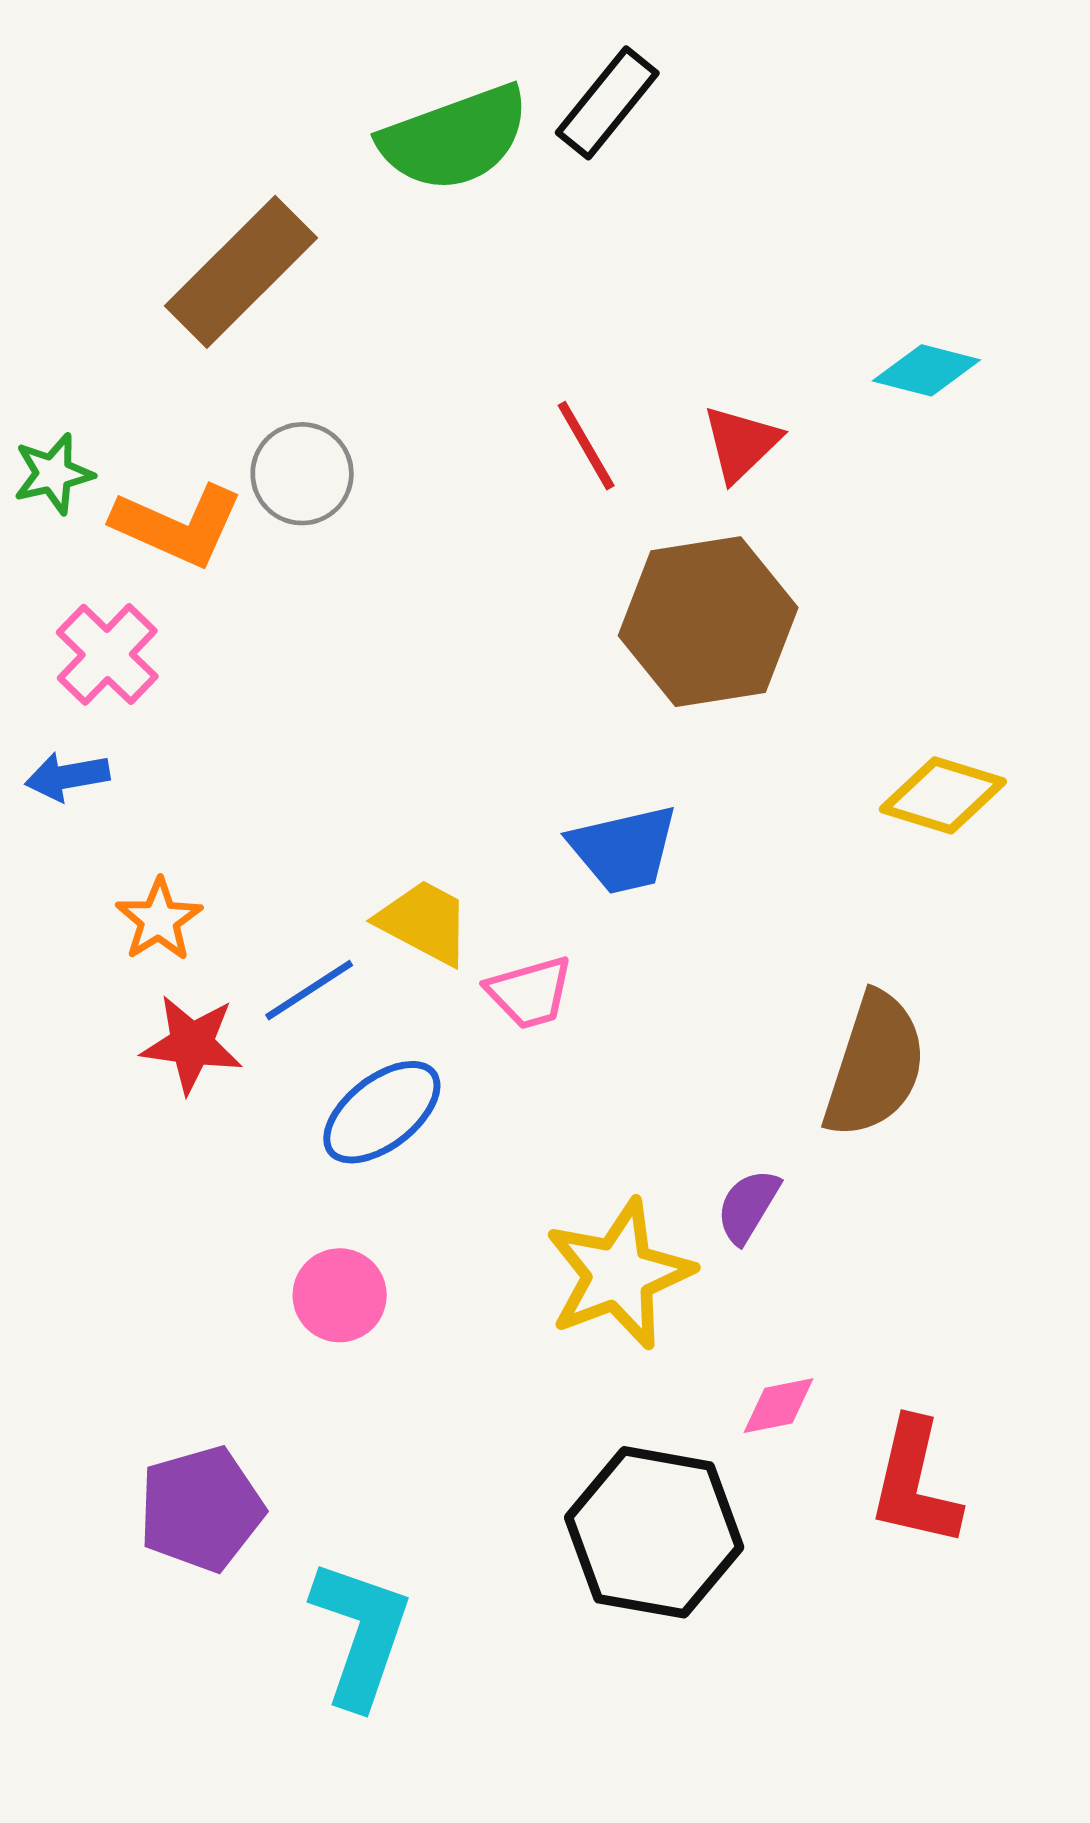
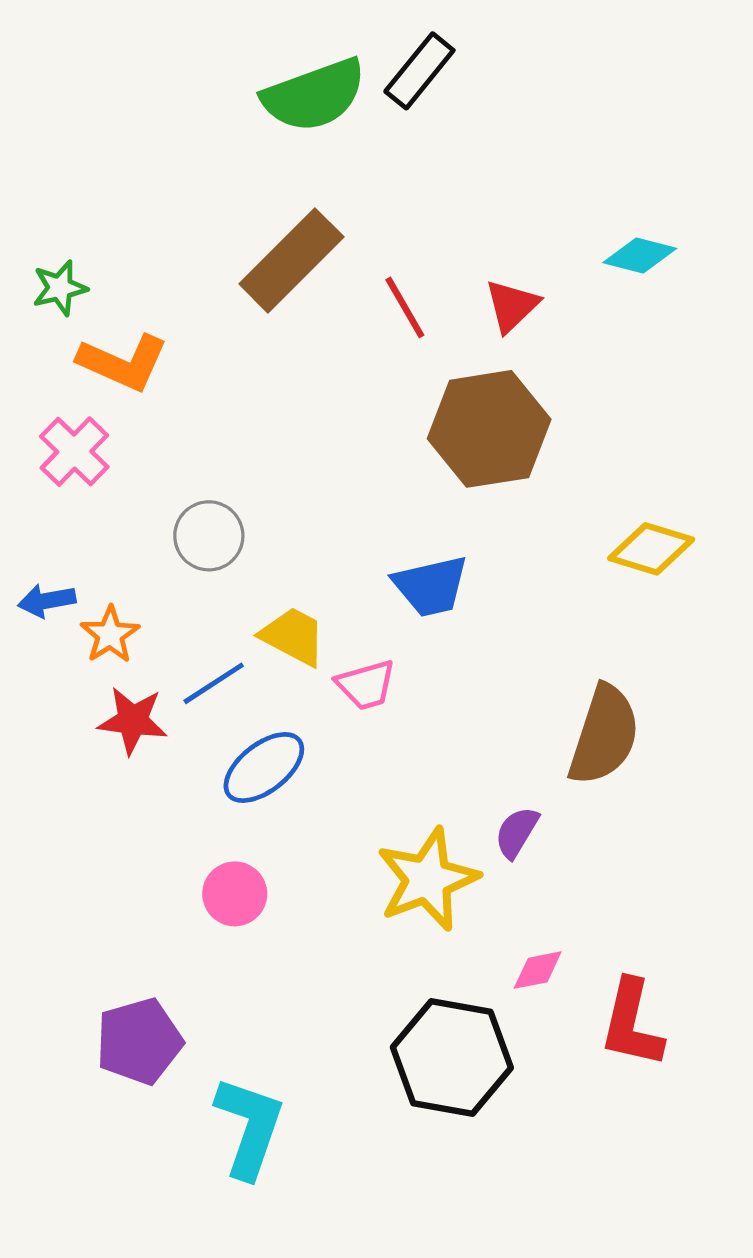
brown rectangle: (241, 272) -> (291, 260), moved
green star: (53, 474) -> (60, 288), moved
gray circle: (302, 474) -> (209, 536), moved
blue arrow: (67, 777) -> (47, 601), moved

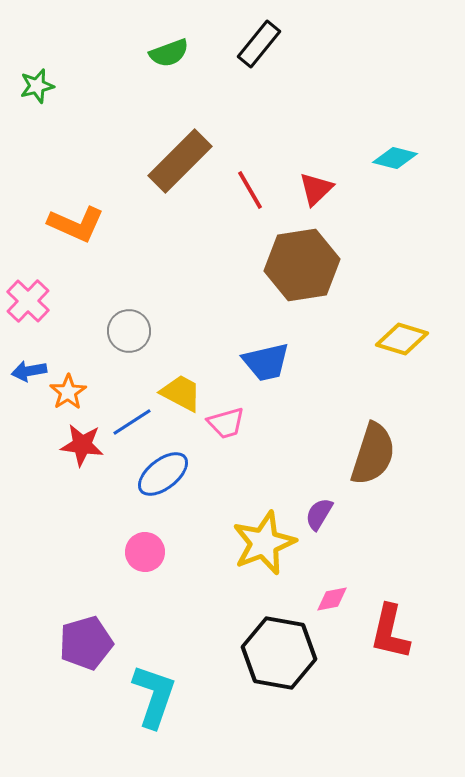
green semicircle: (314, 95) -> (169, 53), moved, size x0.6
green star: (60, 288) -> (37, 86), moved
pink cross: (74, 452) -> (28, 301), moved

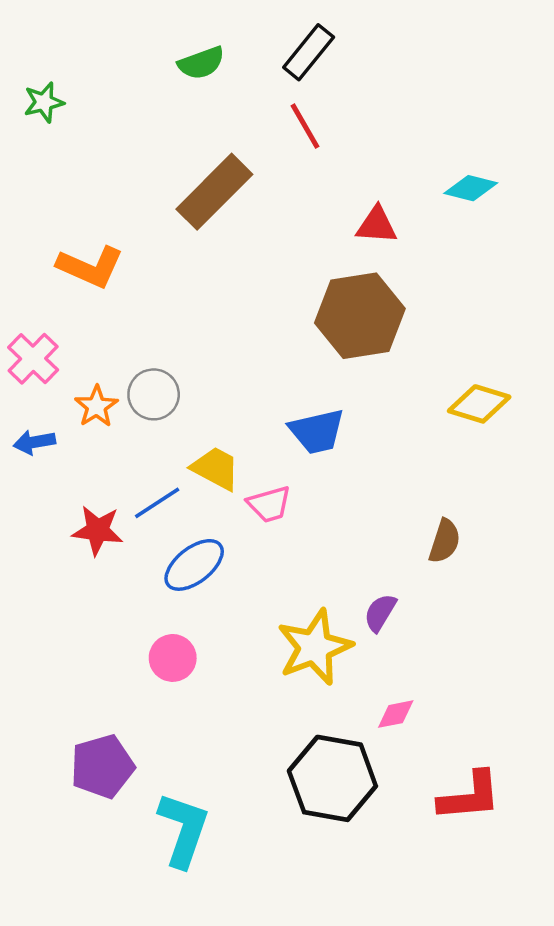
red triangle: (316, 189) -> (377, 225), turned 48
red line: (250, 190) -> (305, 126), moved
orange star: (68, 392) -> (96, 406), moved
brown semicircle: (373, 454) -> (445, 541), size x0.6
red L-shape: (390, 632) -> (470, 796), moved, turned -108

